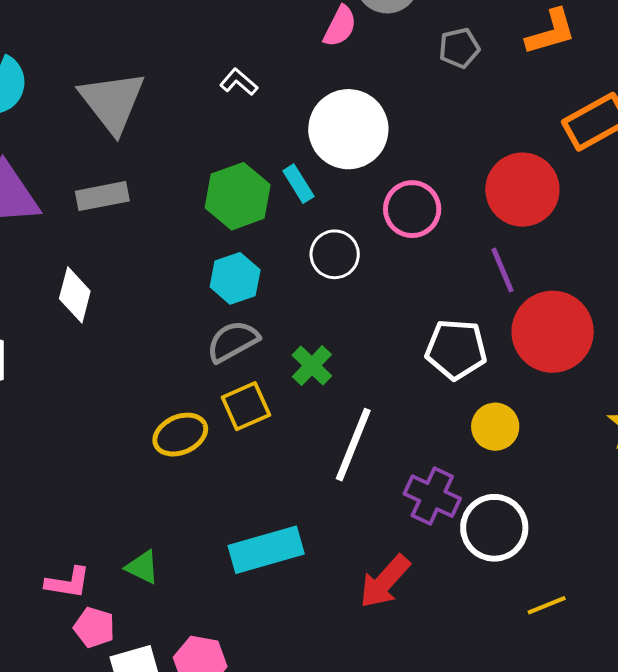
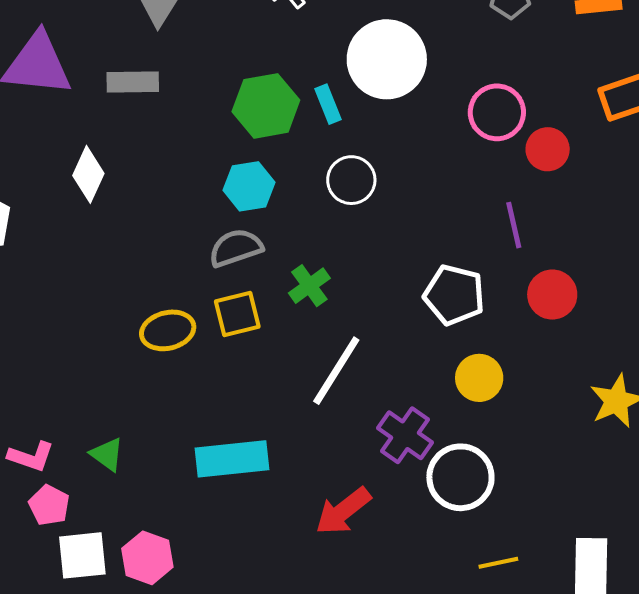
red circle: (522, 190) -> (548, 149), size x0.6
pink circle: (412, 209) -> (497, 112), moved
red circle: (553, 332) -> (552, 295), size x0.6

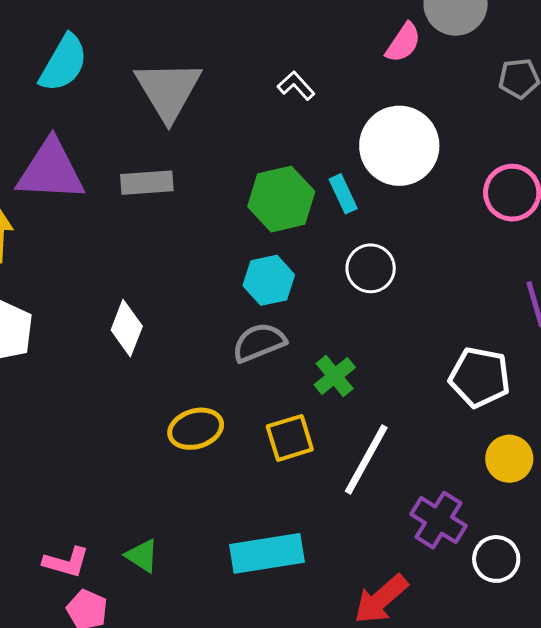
white diamond: (88, 174) -> (127, 328), moved
yellow square: (237, 314) -> (290, 438), moved
white circle: (460, 477) -> (496, 559), size x0.7

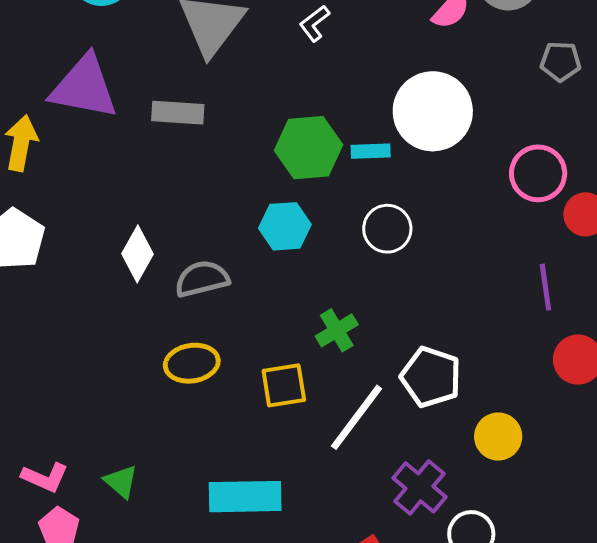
white L-shape: (296, 86) -> (314, 23), moved, turned -93
cyan rectangle: (343, 194) -> (371, 151), turned -75
gray semicircle: (259, 342) -> (202, 279), moved
white pentagon: (480, 377) -> (431, 377), moved

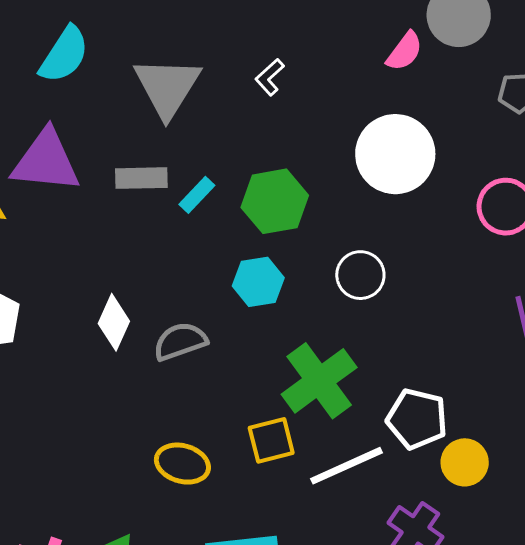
cyan rectangle: (371, 151) -> (197, 195), moved, turned -39
green cross: (337, 330) -> (319, 381), size x1.8
yellow ellipse: (192, 363) -> (182, 464), moved, turned 30
white line: (356, 417) -> (346, 466), turned 34
yellow circle: (498, 437) -> (465, 462), moved

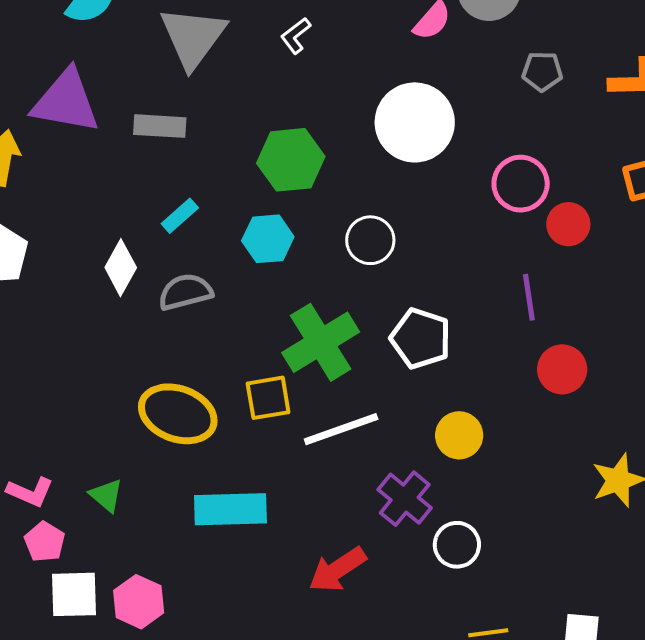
cyan rectangle: (197, 195) -> (180, 216), moved
white pentagon: (417, 419) -> (421, 338), moved
yellow ellipse: (182, 464) -> (178, 414), size x1.4

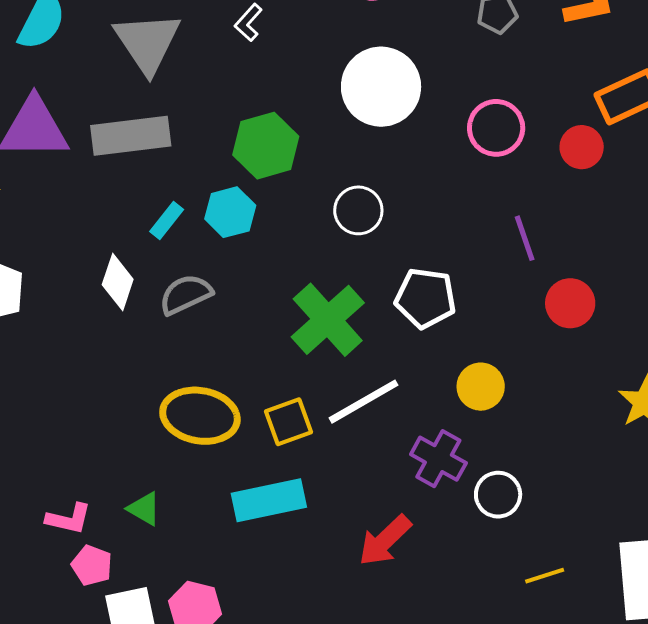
gray rectangle: (160, 126) -> (131, 136), size x1.5
red circle: (568, 224) -> (582, 147), moved
cyan hexagon: (268, 239) -> (230, 212), moved
yellow square: (268, 398) -> (289, 422), moved

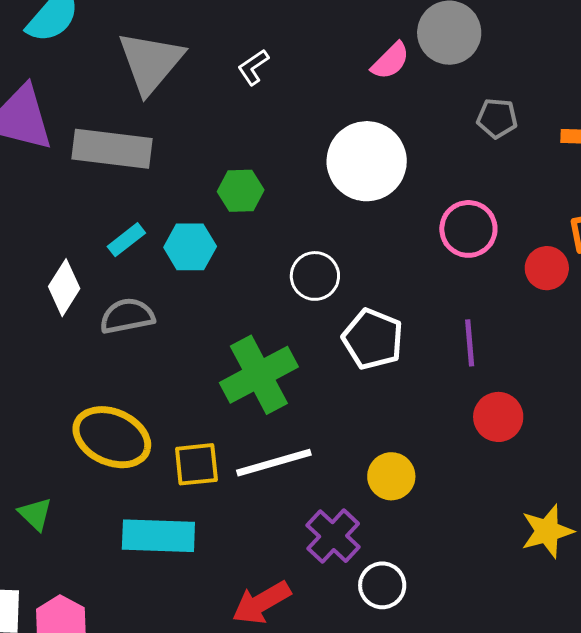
green hexagon: (266, 146) -> (241, 191), size x0.7
white pentagon: (425, 298) -> (373, 339), moved

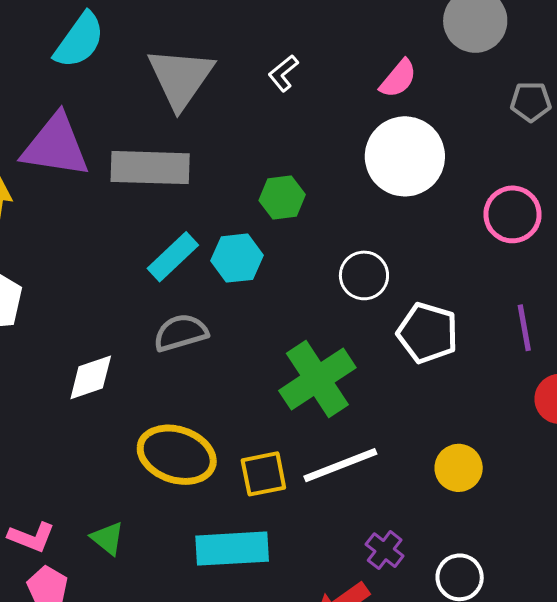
pink semicircle: (390, 61) -> (398, 79), moved
cyan rectangle: (126, 240) -> (173, 257), size x1.4
white diamond: (64, 288) -> (91, 377), moved, turned 44
purple cross: (333, 536) -> (385, 550), moved, size x0.7

